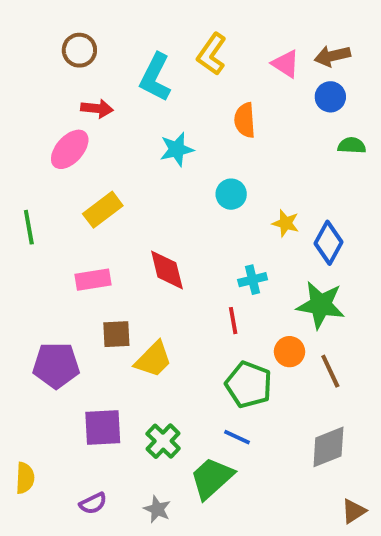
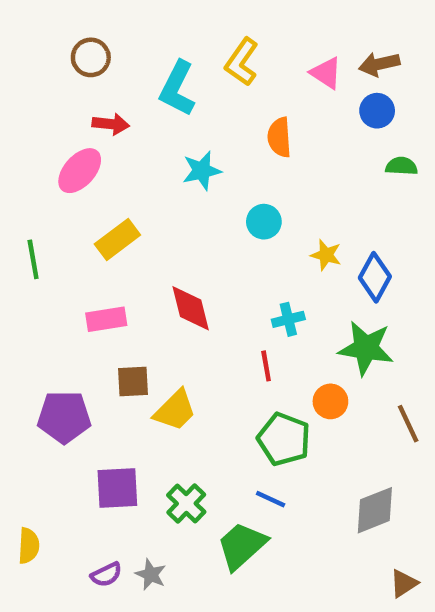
brown line: (330, 371) -> (408, 424), moved
gray star: (157, 509) -> (151, 575), moved

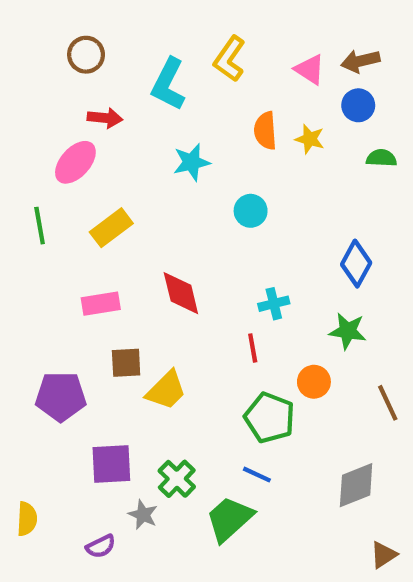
yellow star: (326, 255) -> (310, 139), moved
green line: (33, 259) -> (40, 226), moved
green star: (366, 348) -> (348, 331), size x0.7
gray star: (151, 575) -> (143, 515), moved

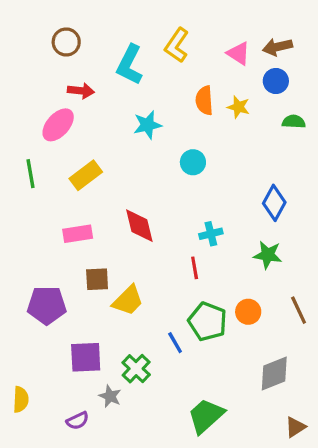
orange circle: (314, 382) -> (248, 312), moved
blue line: (257, 475) -> (175, 343), moved, turned 35
green trapezoid: (230, 519) -> (206, 416), moved

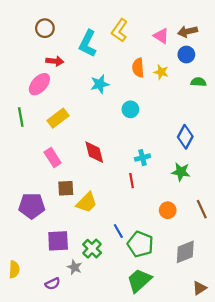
pink rectangle: (78, 234) -> (53, 158), turned 66
green pentagon: (208, 322) -> (140, 244), moved

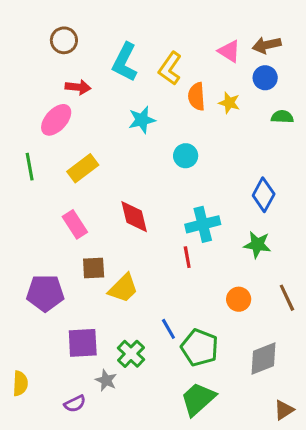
yellow L-shape: (119, 30) -> (170, 68), moved
cyan cross: (142, 158) -> (203, 224), size x1.5

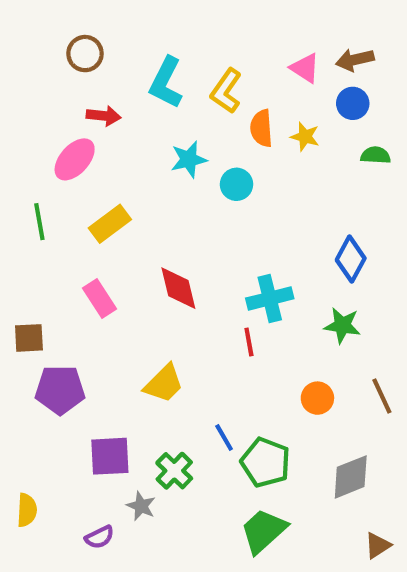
cyan circle: (186, 156) -> (236, 184), moved
brown square: (94, 268) -> (29, 338), moved

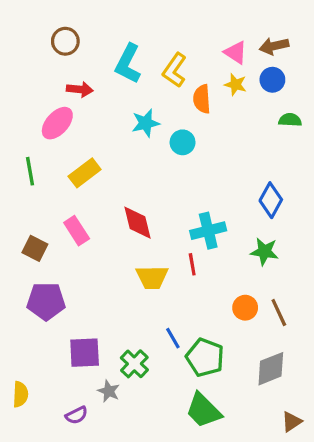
yellow star: (305, 137) -> (235, 85), moved
brown square: (29, 338) -> (35, 248), moved, turned 30
yellow trapezoid: (164, 384) -> (152, 277), moved, turned 44
brown line: (382, 396) -> (279, 312), moved
green trapezoid: (263, 531) -> (203, 410), turned -93

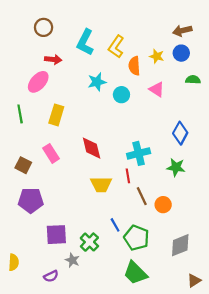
pink triangle: (235, 52) -> (157, 89), moved
yellow rectangle: (85, 173) -> (56, 115), turned -36
brown line: (279, 312) -> (142, 196), moved

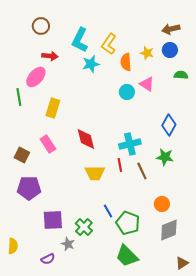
cyan star: (97, 82) -> (91, 64), moved
cyan circle: (121, 95) -> (127, 92), moved
green line: (20, 114) -> (19, 97), moved
brown line: (142, 196) -> (142, 171), moved
orange circle: (163, 205) -> (162, 204), moved

